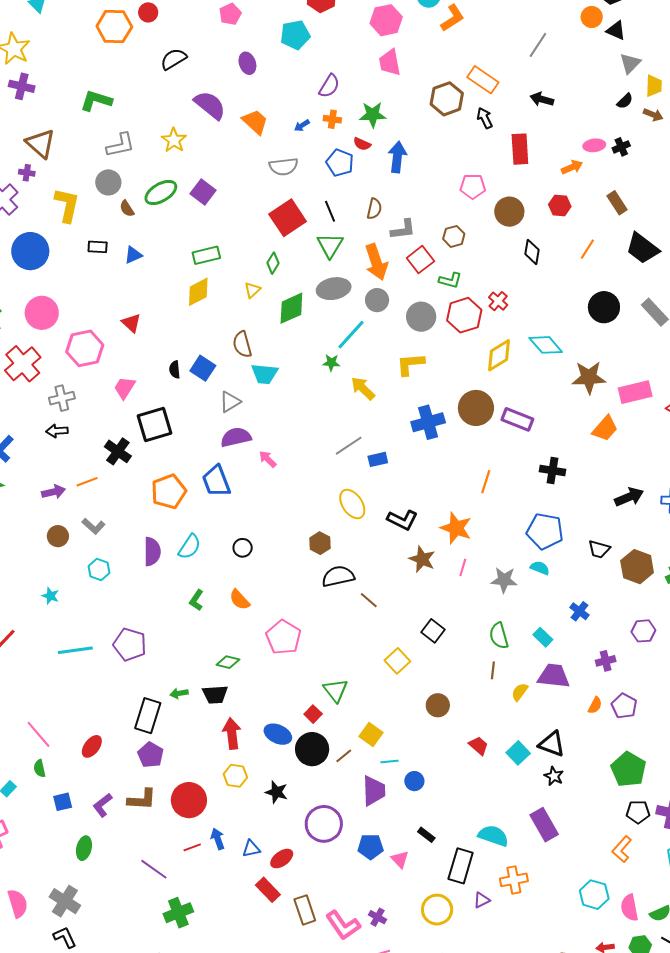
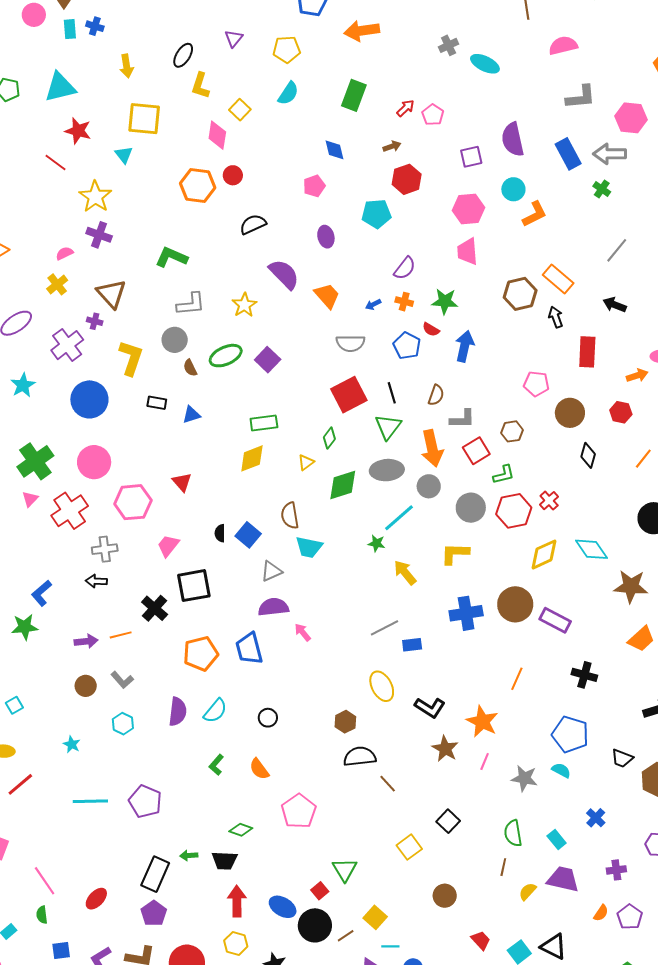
green L-shape: (450, 280) -> (504, 475), turned -35

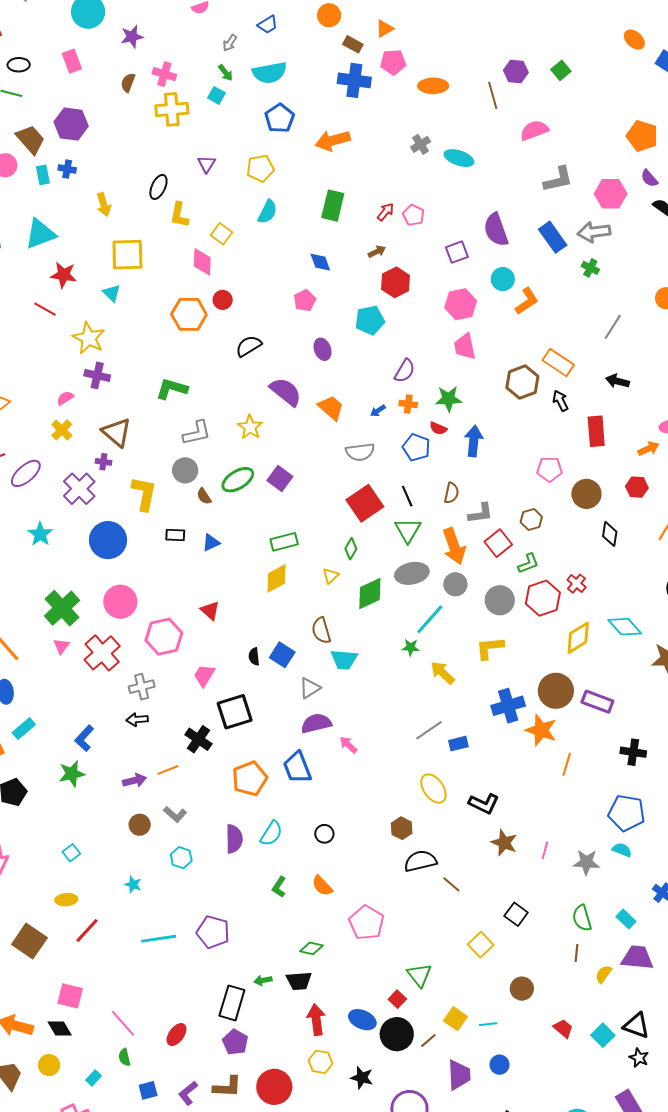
orange star: (482, 722) -> (541, 730), moved
cyan line: (390, 946) -> (488, 1024), moved

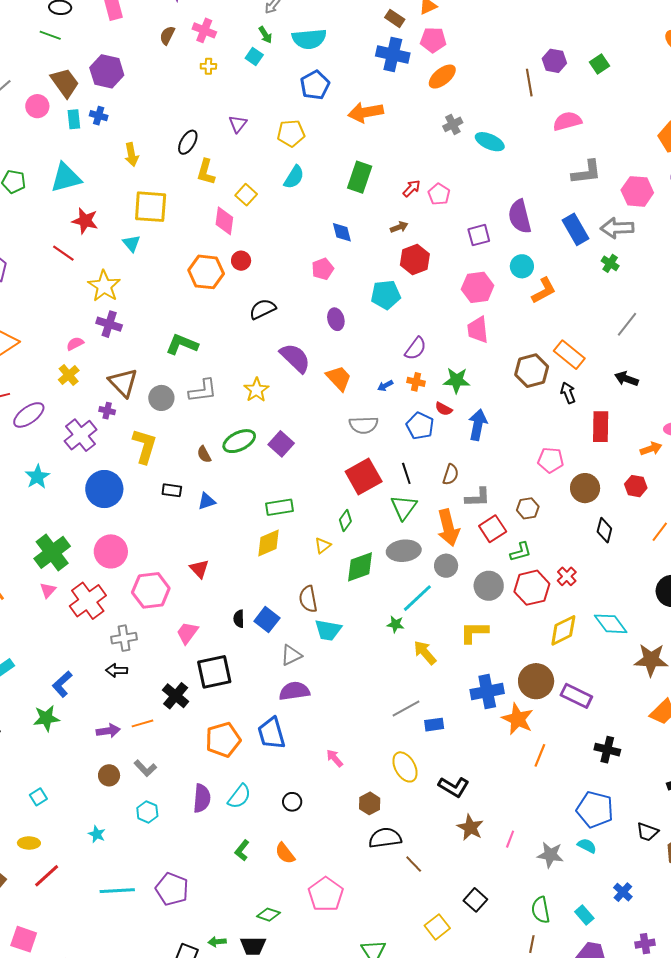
orange ellipse: (433, 86) -> (442, 77), moved, turned -44
yellow cross: (172, 109) -> (208, 66), size x0.5
gray circle: (185, 470) -> (161, 398), moved
pink arrow: (348, 745) -> (335, 758), moved

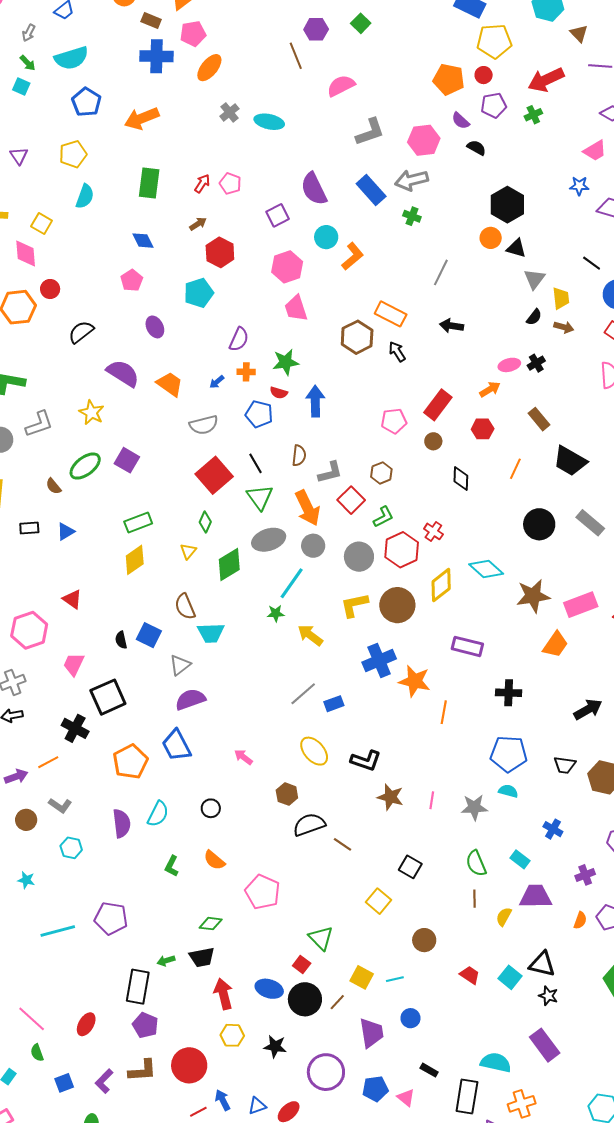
red rectangle: (601, 427) -> (438, 405), moved, turned 48
brown circle: (585, 488) -> (433, 441), size x0.6
brown circle: (536, 681) -> (397, 605), moved

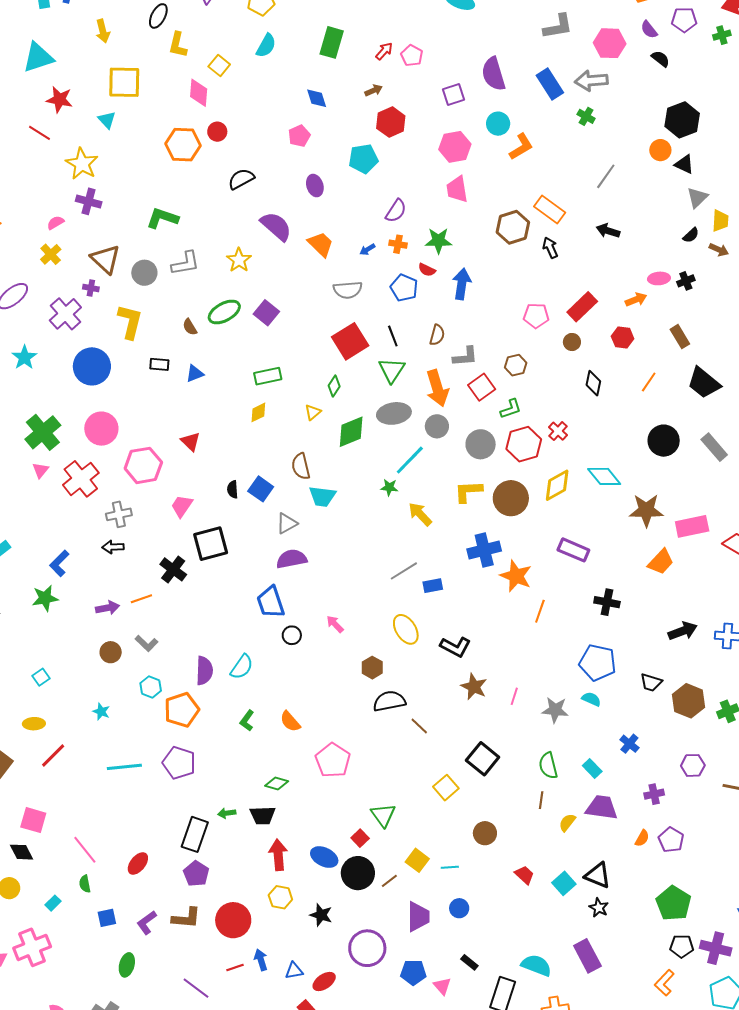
yellow diamond: (135, 560) -> (258, 412), size x0.7
orange pentagon: (130, 762) -> (182, 710), moved
black circle: (211, 808) -> (292, 635), moved
black square: (410, 867) -> (483, 759), size x1.4

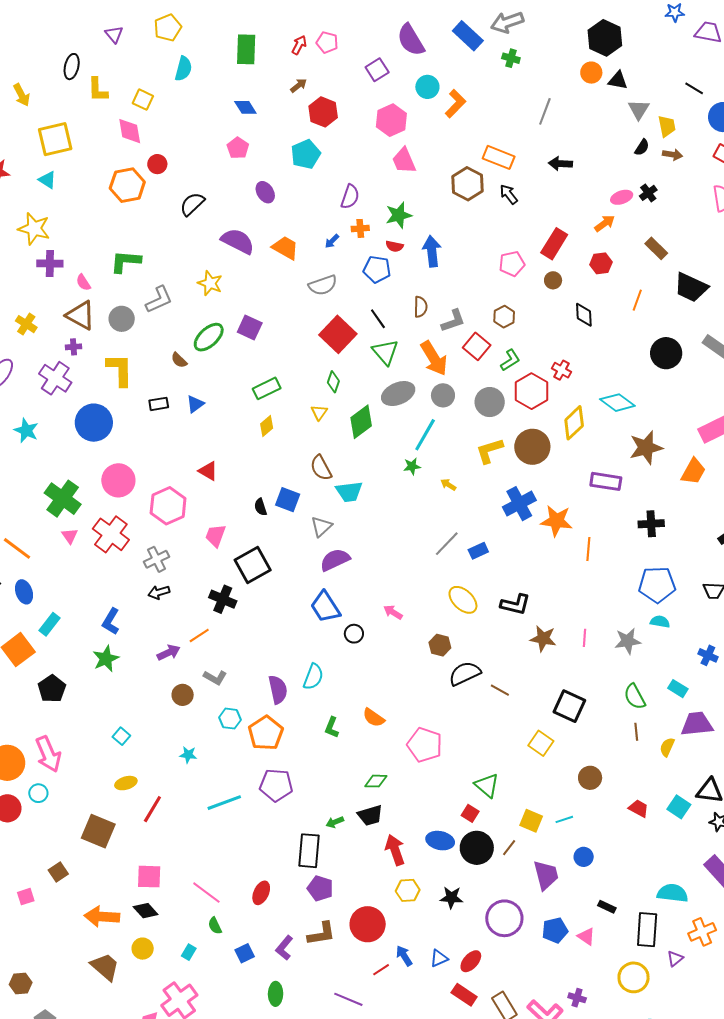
pink semicircle: (56, 223) -> (83, 282), moved, turned -78
brown star: (646, 510) -> (646, 448), moved
yellow arrow: (420, 514) -> (448, 485), size x0.6

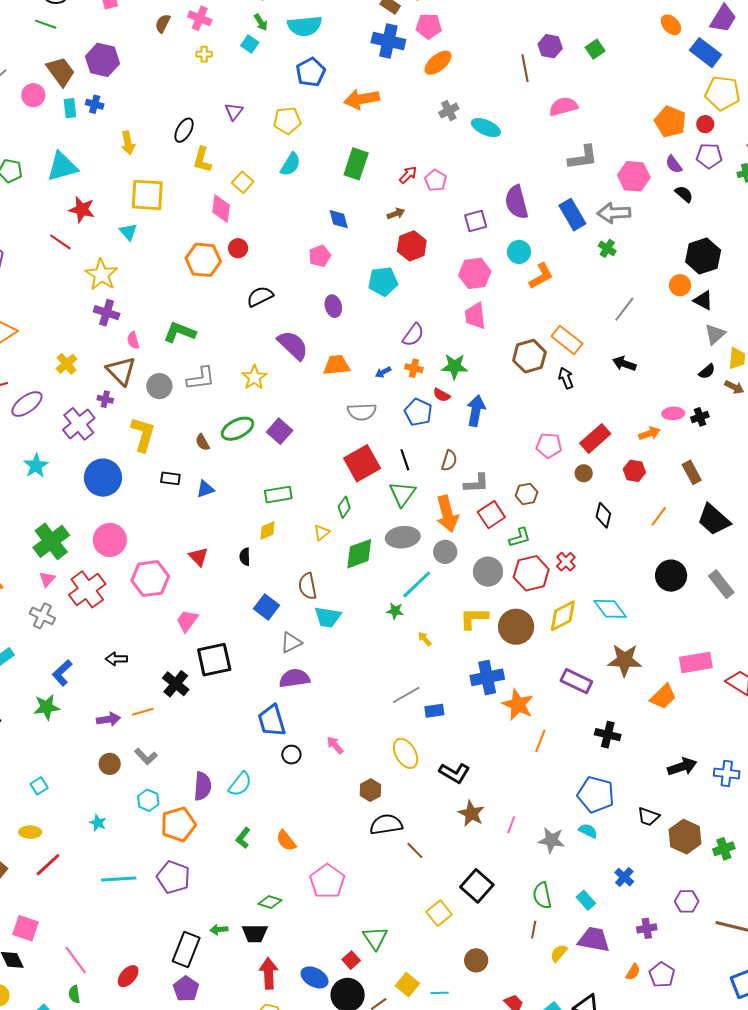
orange trapezoid: (285, 248) -> (337, 365), turned -52
black semicircle: (260, 507) -> (245, 557), moved
gray cross: (157, 559) -> (42, 616), moved, turned 35

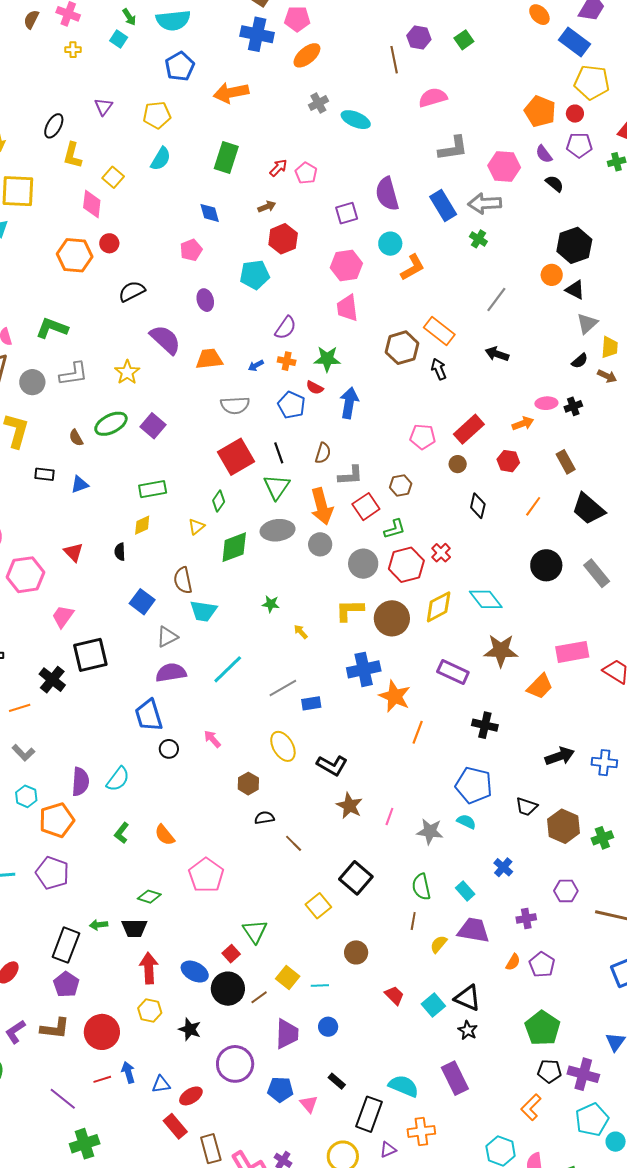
cyan line: (417, 584) -> (228, 669), moved
black semicircle: (386, 824) -> (264, 818), size x0.6

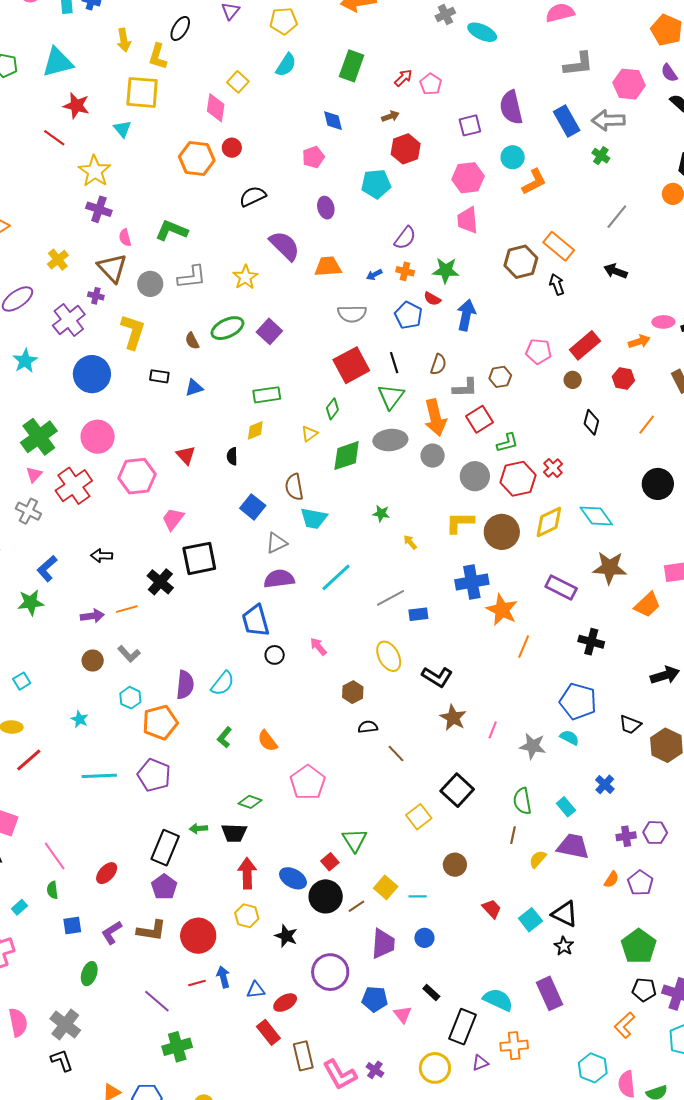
yellow L-shape: (72, 155) -> (158, 56), moved
brown hexagon: (401, 485) -> (500, 377), moved
purple hexagon: (566, 891) -> (655, 833), moved

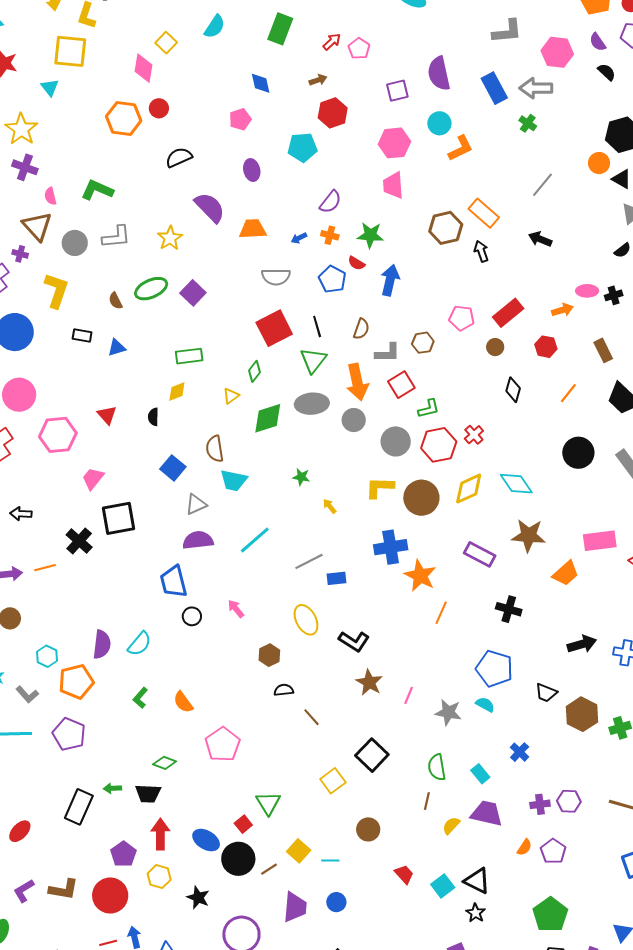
gray L-shape: (129, 654) -> (27, 694), moved
purple pentagon: (164, 887) -> (123, 854), moved

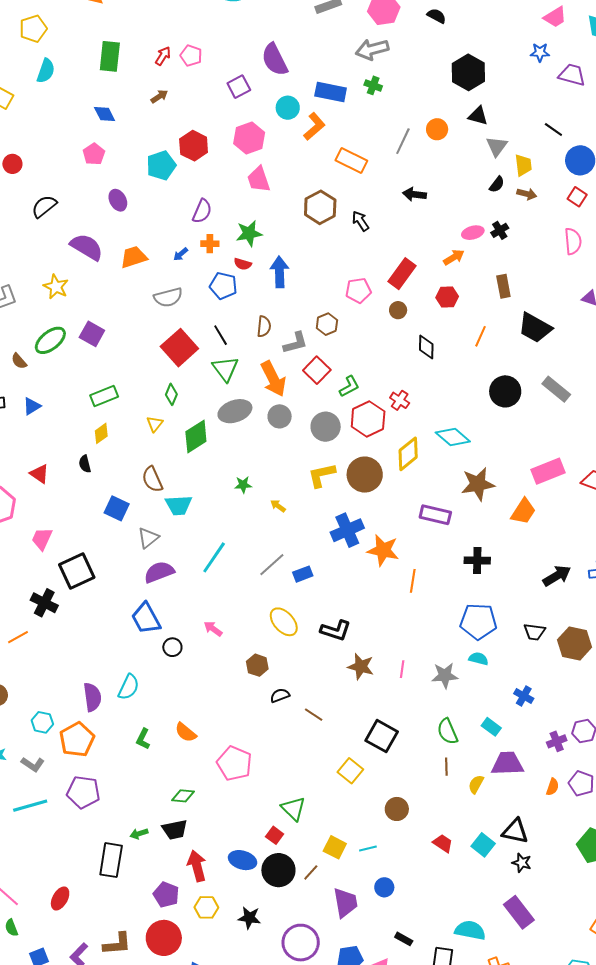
blue rectangle: (494, 88) -> (331, 92), moved, turned -36
red hexagon: (333, 113) -> (194, 146), moved
orange circle: (599, 163) -> (437, 129), moved
orange rectangle: (484, 213) -> (351, 161), moved
brown rectangle: (603, 350) -> (503, 286), turned 30

